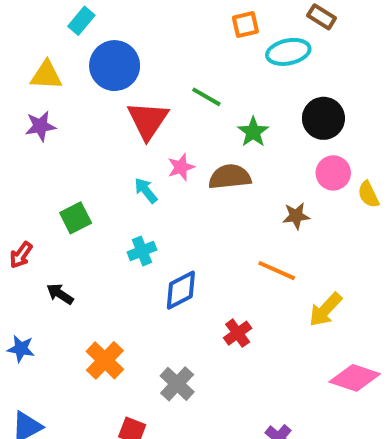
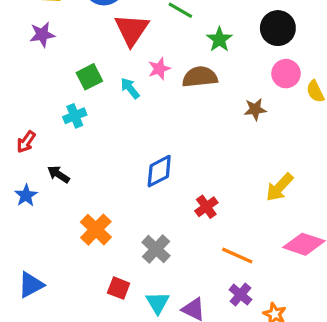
green square: (76, 218) -> (89, 77), moved
cyan cross: (142, 251) -> (75, 116), moved
orange line: (277, 271) -> (237, 256), moved
blue star: (21, 349) -> (26, 195), moved, turned 30

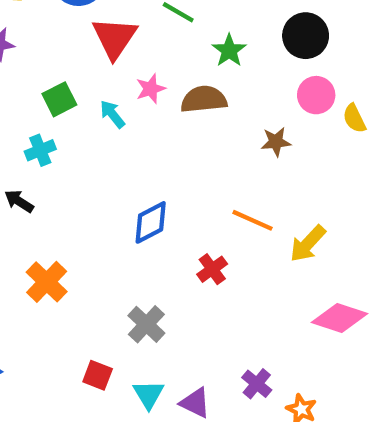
black arrow: (58, 174) -> (19, 201), moved
orange cross: (96, 230) -> (47, 282), moved
orange line: (237, 256) -> (252, 220), moved

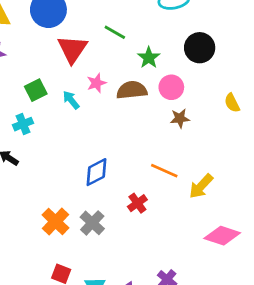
pink circle: (316, 95) -> (171, 87), moved
orange cross: (47, 282) -> (55, 221), moved
gray cross: (146, 324) -> (92, 223), moved

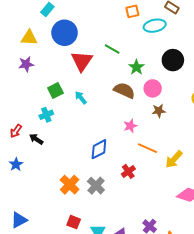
pink star: (96, 83) -> (130, 126), moved
brown semicircle: (132, 90) -> (124, 90), turned 30

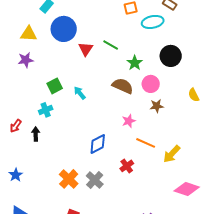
red triangle: (82, 61) -> (86, 49), moved, size x0.7
black arrow: (36, 139) -> (36, 134), turned 56
blue star: (16, 164) -> (16, 175), moved

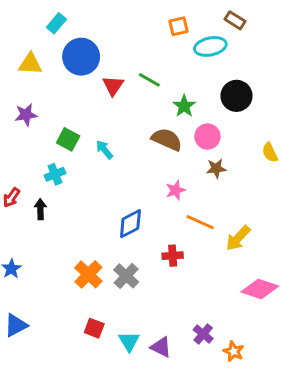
purple star: (26, 60) -> (26, 115), moved
green square: (55, 86) -> (68, 139), turned -35
red cross: (127, 166) -> (173, 256), turned 32

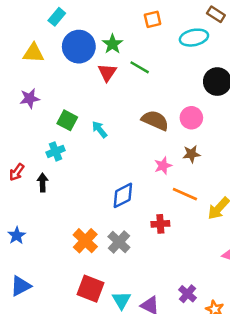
orange square: (178, 26) -> (153, 19), moved
green star: (184, 106) -> (112, 44), moved
brown star: (216, 168) -> (191, 154), moved
red square: (94, 328) -> (90, 289), size x1.5

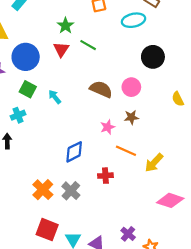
blue circle: (79, 47) -> (26, 57), moved

